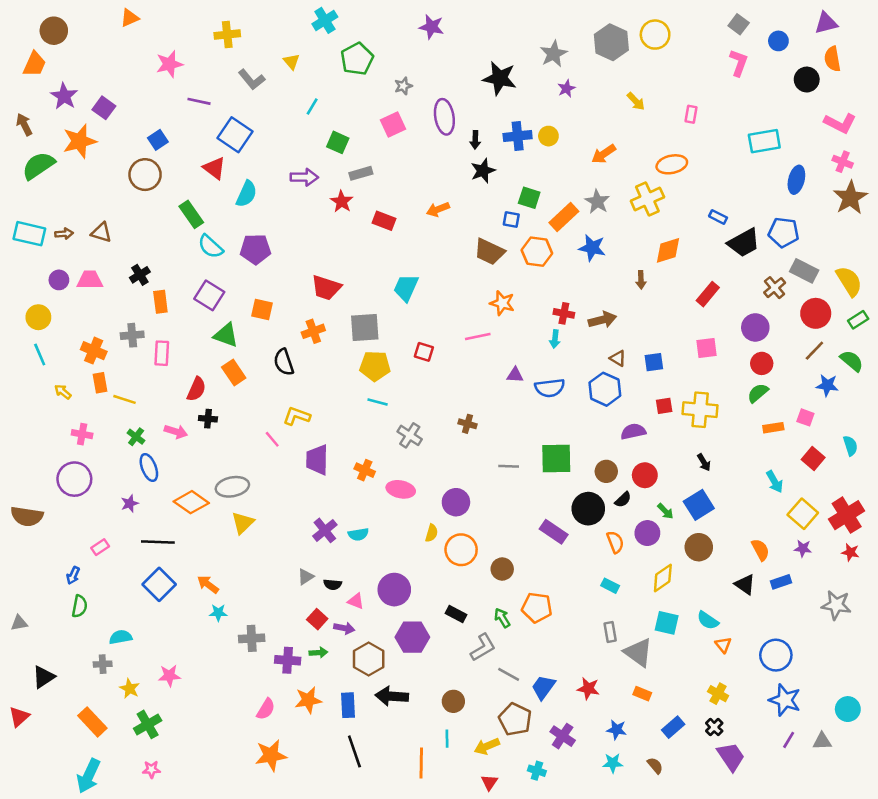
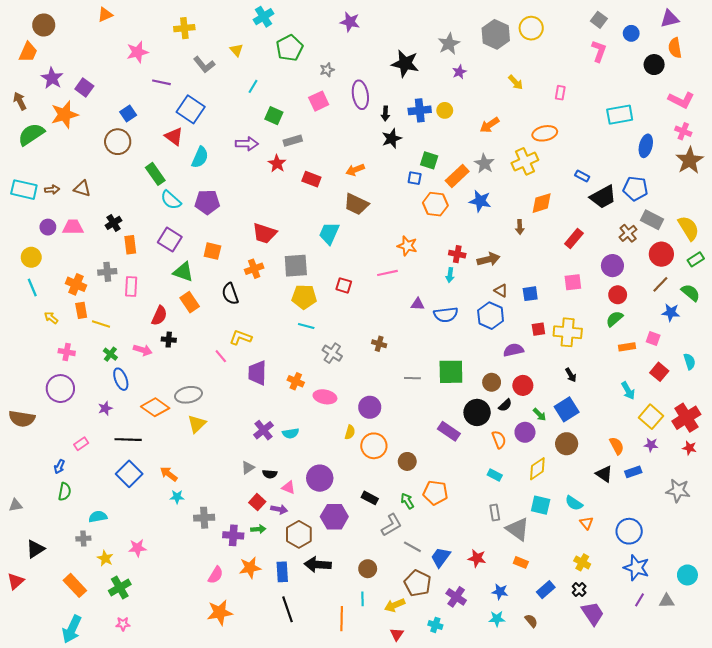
brown trapezoid: (489, 252) -> (356, 204), moved

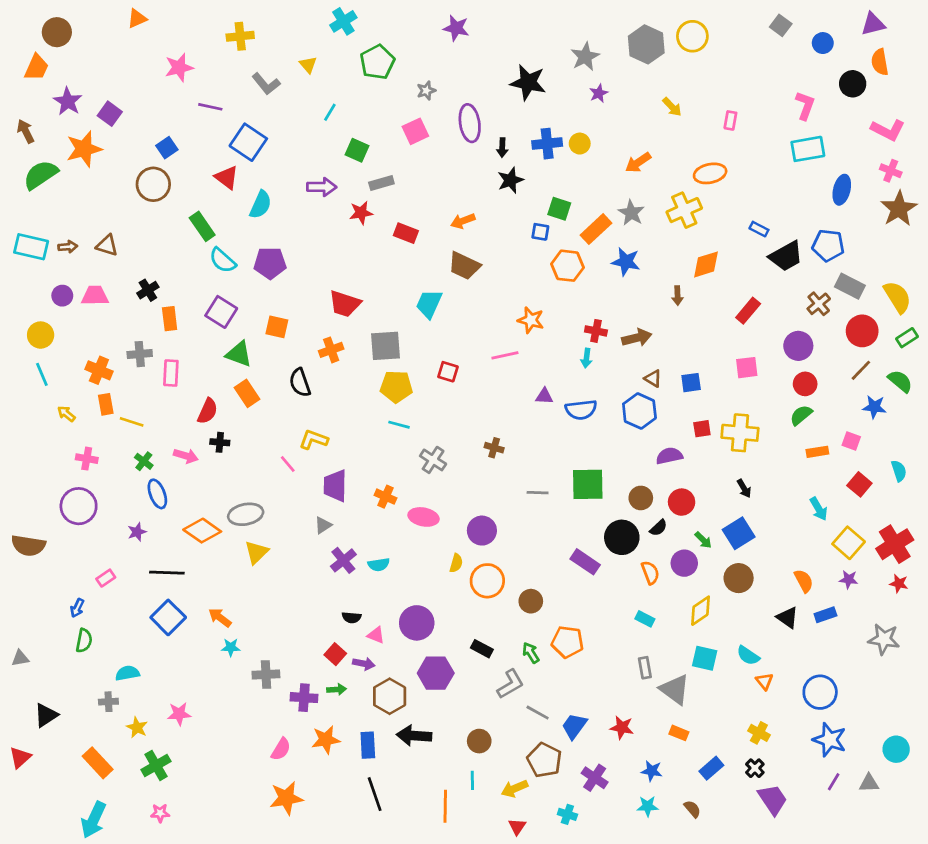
pink L-shape: (599, 51) -> (805, 106), moved
red star: (277, 164) -> (361, 213), turned 30
gray triangle: (248, 468) -> (323, 525), moved

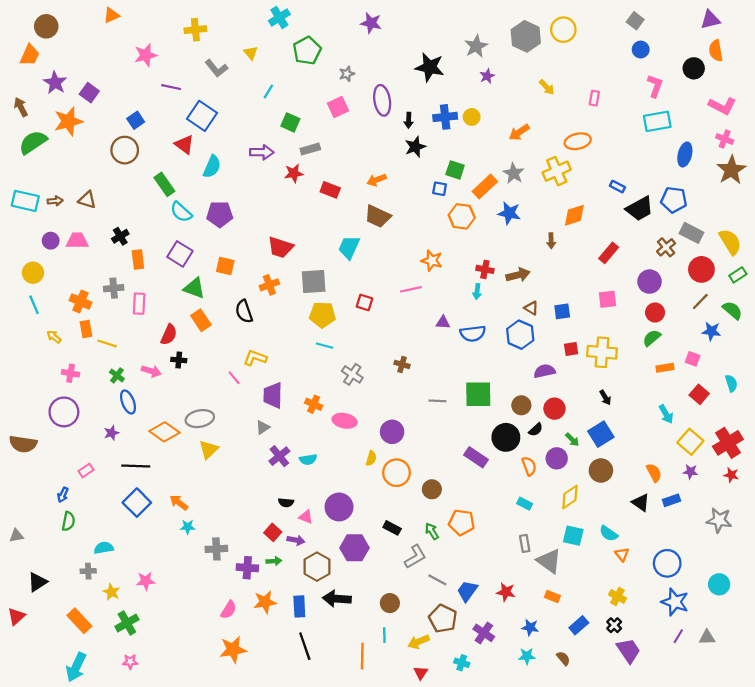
blue circle: (823, 43) -> (641, 50), moved
cyan circle: (896, 749) -> (719, 584), moved

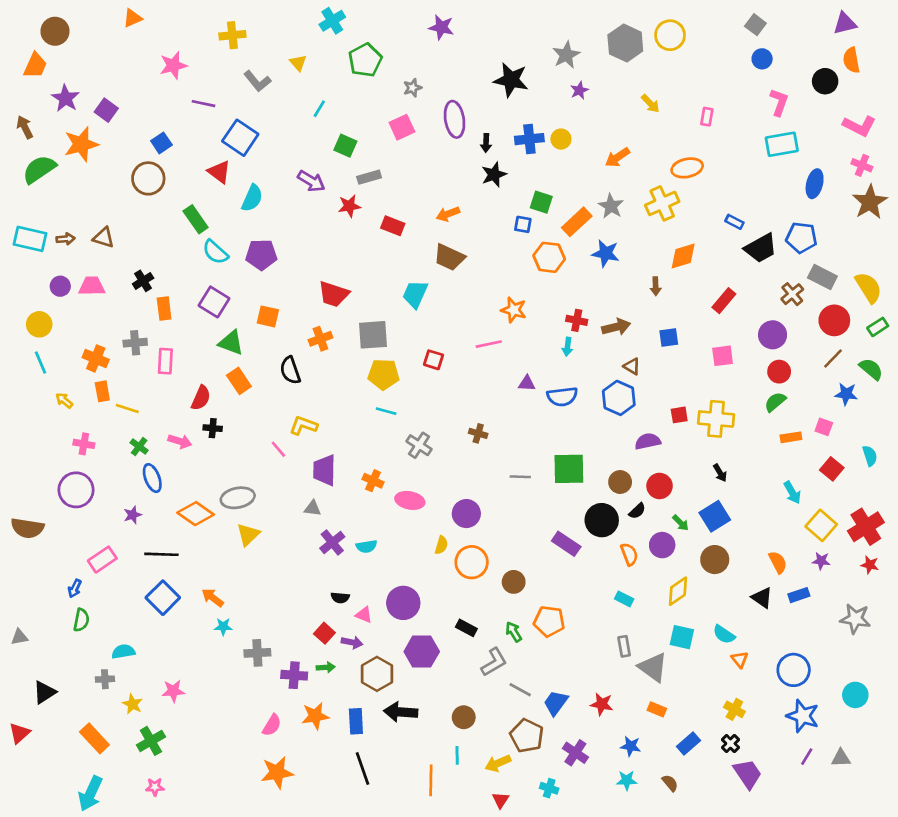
purple arrow: (262, 152) -> (311, 181), turned 30
blue square: (562, 311) -> (669, 337), moved
gray triangle: (263, 427) -> (313, 508), turned 40
pink rectangle: (86, 470) -> (102, 560), size x1.5

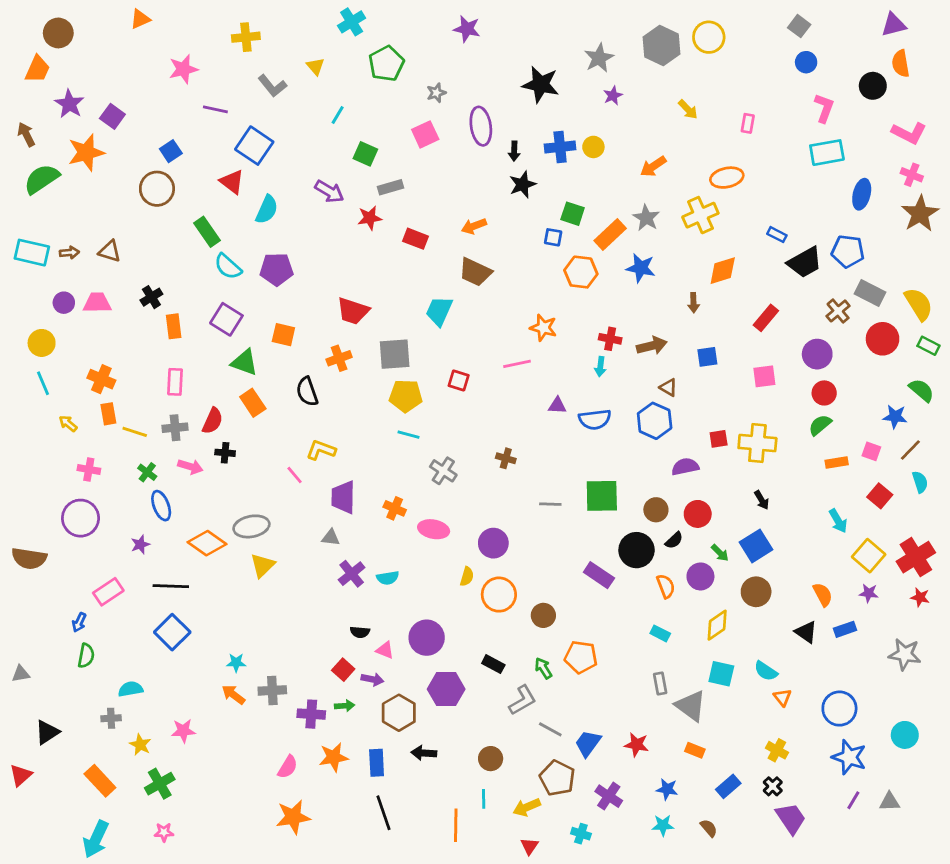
green rectangle: (878, 327) -> (928, 346), turned 60
gray cross: (135, 343) -> (175, 428), moved
brown line: (833, 358) -> (910, 450), moved
orange arrow: (213, 598) -> (233, 695), moved
black arrow: (401, 712) -> (424, 753), size x0.7

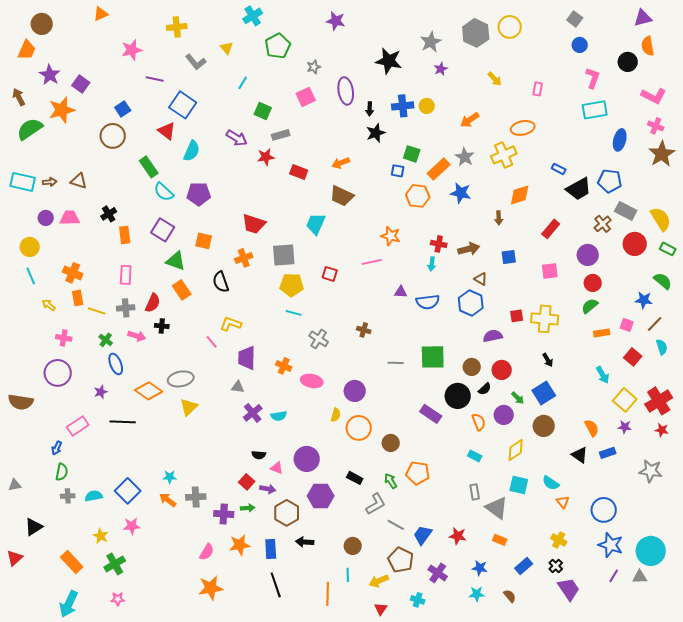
blue square: (172, 632) -> (128, 491), moved
gray cross: (111, 718) -> (68, 496), moved
cyan circle: (905, 735) -> (651, 551), moved, size x1.5

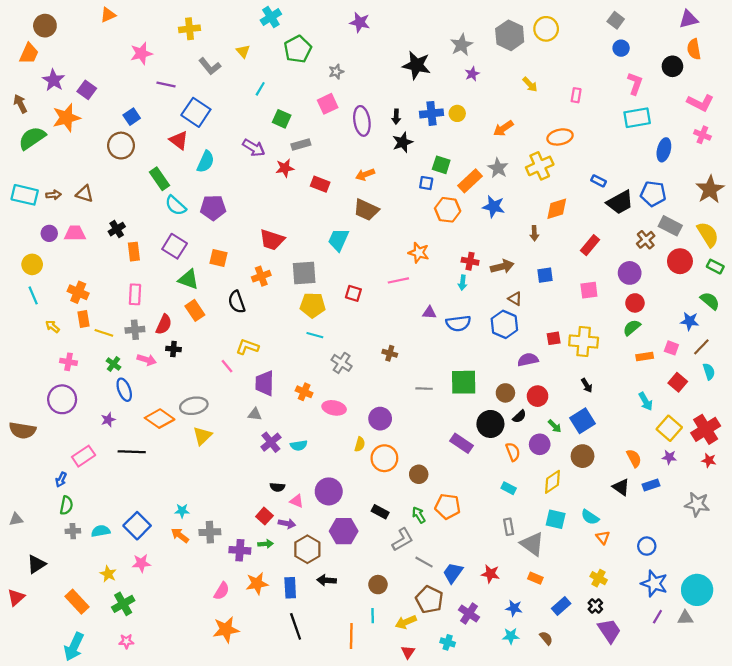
purple ellipse: (346, 91) -> (362, 121), moved
brown star: (662, 154) -> (710, 189), moved
blue circle: (604, 510) -> (647, 546), size x0.7

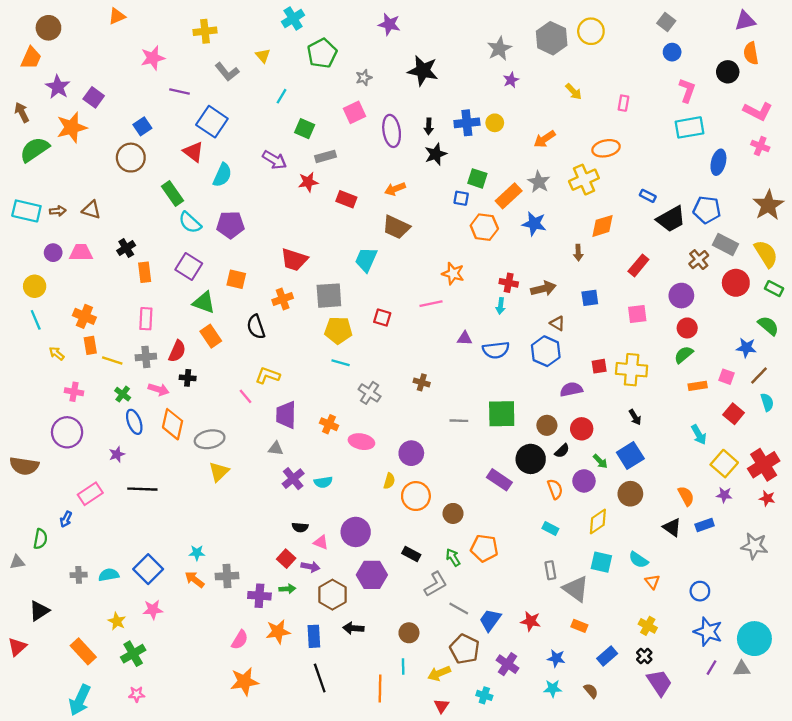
black star: (417, 65) -> (423, 71), moved
orange diamond: (160, 419) -> (173, 424), moved, turned 68
green semicircle: (66, 505) -> (40, 539), moved

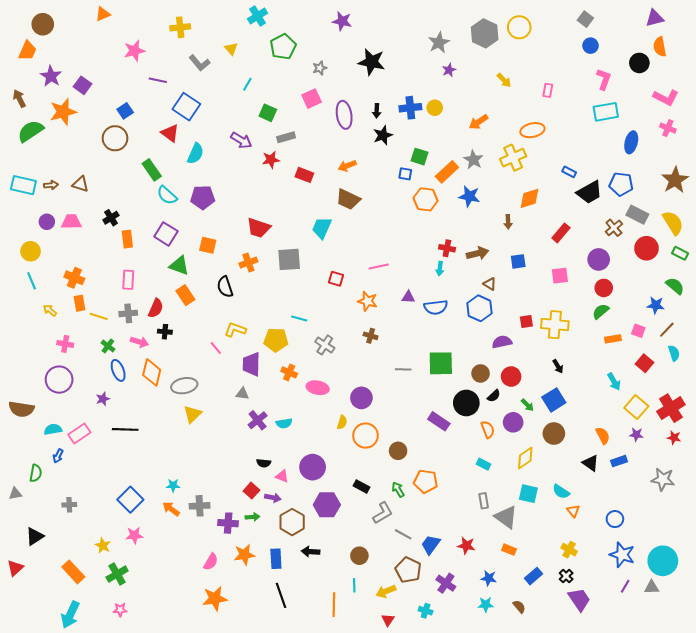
orange star: (453, 273) -> (368, 301), moved
yellow pentagon: (338, 330) -> (276, 340), moved
cyan semicircle: (109, 575) -> (53, 429), moved

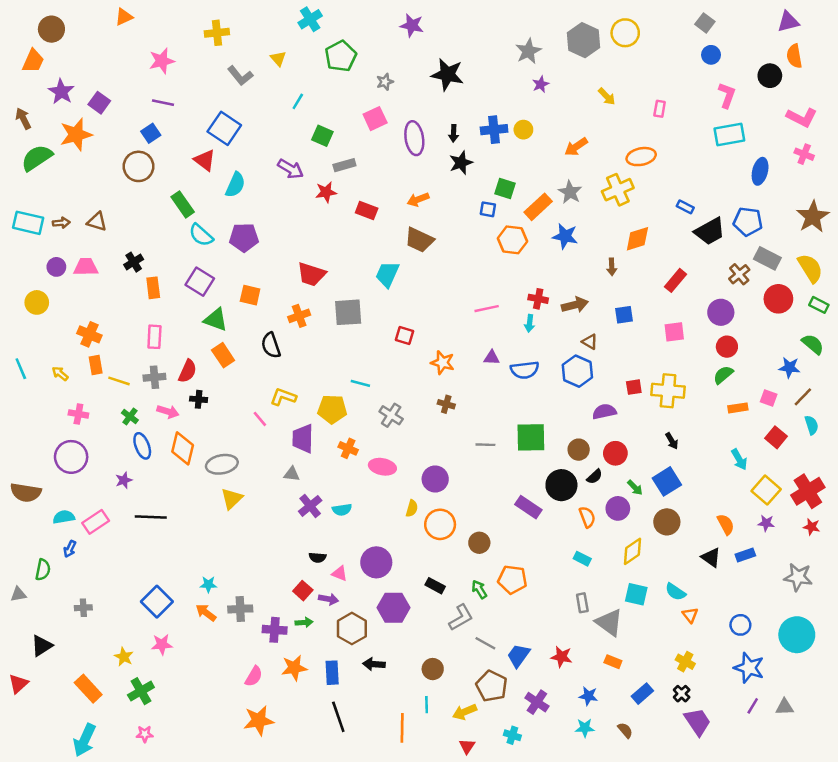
purple line: (158, 80) -> (163, 103), moved
pink line: (379, 267) -> (487, 309), moved
cyan line: (32, 281) -> (21, 369), moved
cyan circle: (663, 561) -> (797, 635), moved

